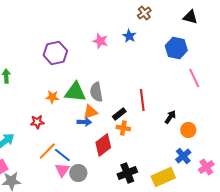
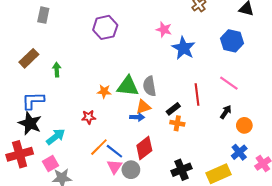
blue star: (129, 36) -> (184, 48), moved, size x1.6
pink star: (100, 41) -> (164, 30), moved
purple hexagon: (55, 53) -> (105, 27), moved
pink line: (194, 78) -> (229, 83), moved, turned -30
red diamond: (103, 145) -> (144, 148), moved

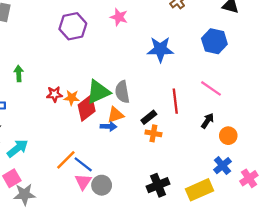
pink star: (164, 30) -> (119, 17), moved
blue star: (184, 48) -> (160, 49), turned -30
green triangle: (128, 86) -> (98, 92), turned -30
red star: (89, 117) -> (54, 94), moved
red diamond: (144, 148) -> (87, 108), moved

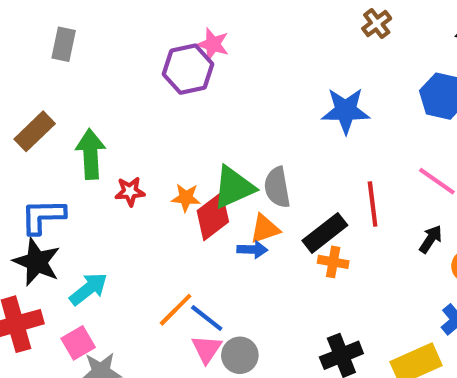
pink star: (119, 17) -> (213, 44), moved
green arrow: (19, 73) -> (91, 154), size x1.6
red star: (54, 94) -> (130, 191), moved
black rectangle: (149, 117) -> (325, 233), size x1.5

